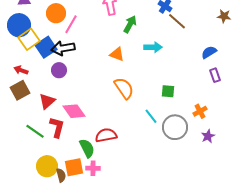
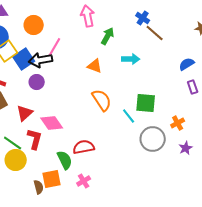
pink line: (71, 24) -> (55, 47), moved
green square: (168, 91) -> (146, 103), size x1.5
cyan line: (151, 116) -> (129, 116), moved
yellow circle: (47, 166) -> (16, 160), moved
pink cross: (93, 168) -> (84, 181), moved, turned -32

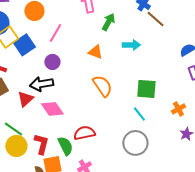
black arrow: (41, 60) -> (41, 84), moved
purple circle: (37, 82) -> (52, 62), moved
cyan line: (129, 116) -> (139, 114), moved
red L-shape: (35, 139) -> (41, 144), moved
gray circle: (153, 139) -> (135, 143), moved

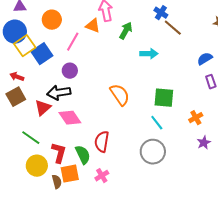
orange triangle: (95, 52) -> (93, 26), moved
red semicircle: (84, 133) -> (102, 142), turned -70
yellow circle: (16, 146) -> (37, 166), moved

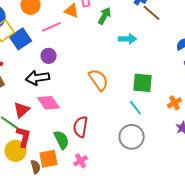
pink line: (73, 42) -> (52, 27), turned 36
red triangle: (43, 108) -> (22, 110), moved
red L-shape: (59, 153) -> (24, 137), moved

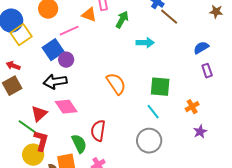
blue square: (21, 39) -> (53, 50), moved

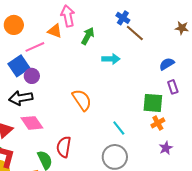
green square: (160, 87) -> (153, 103), moved

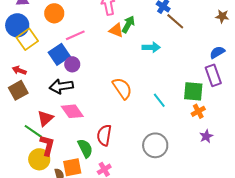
orange triangle: (55, 31) -> (116, 30), moved
blue semicircle: (167, 64) -> (217, 52), moved
purple rectangle: (173, 87) -> (213, 75), size x1.5
cyan line: (119, 128) -> (159, 100), moved

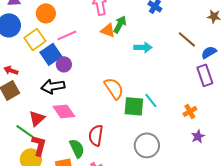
brown line: (175, 21) -> (187, 39), moved
yellow square: (27, 39) -> (35, 39), moved
green square: (193, 91) -> (134, 106), moved

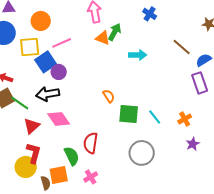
yellow square: (35, 39) -> (30, 47), turned 30
orange semicircle: (114, 88) -> (109, 96), size x0.6
cyan line: (151, 100) -> (155, 117), moved
green line: (25, 131) -> (20, 103), moved

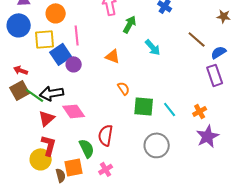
orange triangle: (103, 38) -> (113, 56), moved
pink line: (62, 43) -> (77, 35), turned -72
cyan arrow: (138, 55) -> (153, 47), turned 48
black arrow: (48, 94) -> (52, 93), moved
purple star: (193, 144) -> (208, 136), size x1.6

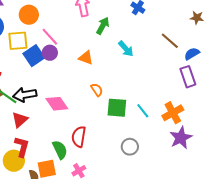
pink line: (77, 35) -> (50, 37), turned -36
purple circle: (74, 64) -> (50, 53), moved
pink diamond: (74, 111) -> (57, 104), moved
orange cross: (200, 111) -> (173, 113), size x1.5
gray circle: (157, 145) -> (130, 147), size x0.7

